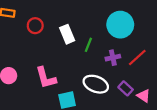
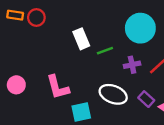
red circle: (35, 26) -> (36, 18), moved
green line: (88, 45) -> (105, 51), turned 48

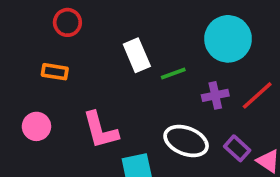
orange rectangle: (15, 15) -> (55, 72), moved

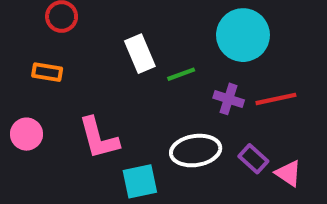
purple cross: (215, 95) -> (229, 99), turned 30
red line: (257, 95) -> (276, 99), turned 30
white ellipse: (186, 141) -> (196, 151), turned -30

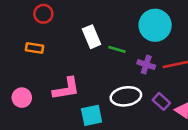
green line: (181, 74) -> (117, 49), turned 36
pink circle: (27, 134) -> (22, 98), moved
pink L-shape: (99, 138) -> (66, 89), turned -84

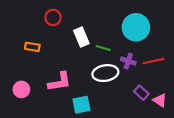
red circle: (43, 14) -> (53, 17), moved
white ellipse: (126, 96) -> (105, 73), moved

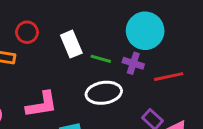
red circle: (53, 17) -> (27, 32), moved
purple cross: (128, 61) -> (133, 63), moved

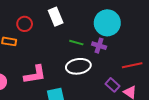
white rectangle: (71, 44) -> (56, 17), moved
red line: (169, 77) -> (132, 65), moved

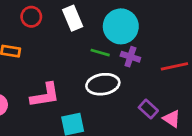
cyan circle: (107, 23) -> (121, 26), moved
red circle: (25, 24) -> (31, 17), moved
red line: (132, 65) -> (174, 66), moved

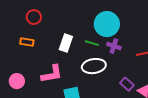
red circle: (31, 17) -> (34, 17), moved
white rectangle: (73, 18) -> (66, 43), moved, turned 42

